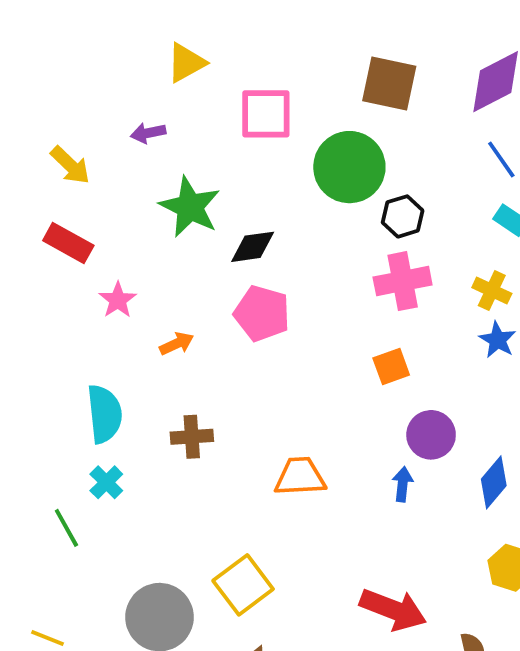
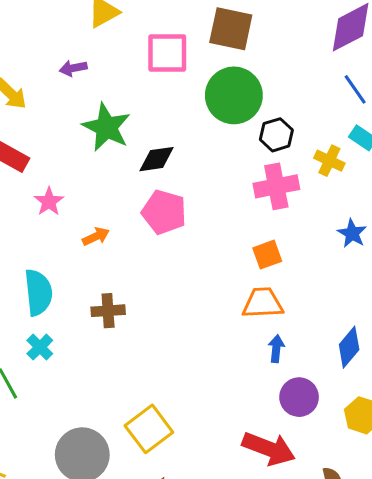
brown square: (389, 84) -> (231, 29), moved
yellow cross: (492, 291) -> (329, 161), moved
purple circle: (431, 435) -> (299, 397), moved
orange trapezoid: (300, 477) -> (263, 303), moved

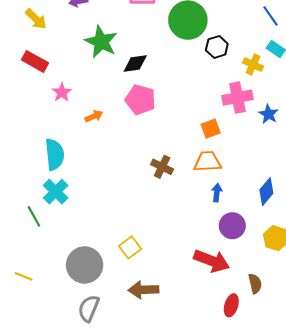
pink cross: (276, 186) -> (237, 98), moved
brown cross: (108, 311) -> (162, 167), moved, turned 30
cyan cross: (40, 347) -> (56, 192), size x1.4
yellow square: (149, 429) -> (130, 247), size x0.7

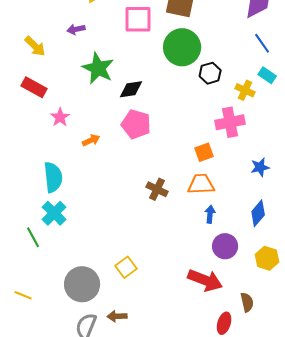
blue star: (268, 114) -> (260, 167), moved, turned 30
brown arrow: (143, 290) -> (117, 316), moved, size x0.7

